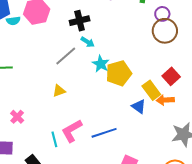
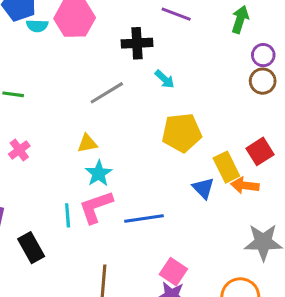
brown circle: (165, 31) -> (263, 81), size x0.7
cyan arrow: (88, 42) -> (165, 79), moved
cyan star: (101, 64) -> (99, 173), moved
pink cross: (17, 117) -> (19, 150), moved

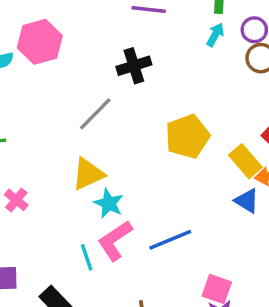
black cross: (137, 43) -> (134, 66), moved
cyan arrow: (165, 79) -> (215, 35), moved, turned -90
yellow triangle: (87, 143) -> (88, 174), size x1.5
blue triangle: (203, 188) -> (247, 201), moved

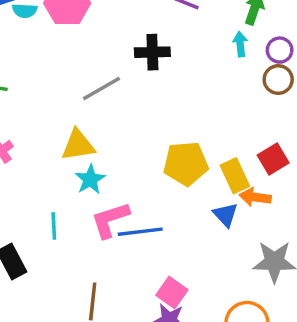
cyan arrow: (215, 35) -> (240, 44), turned -50
yellow pentagon: (187, 136) -> (186, 164), moved
pink L-shape: (115, 240) -> (110, 220), moved

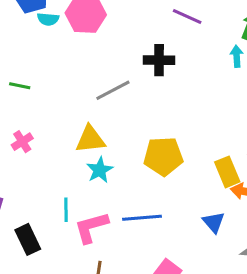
yellow pentagon: (186, 164) -> (163, 156), moved
blue triangle: (225, 215) -> (214, 222), moved
pink L-shape: (110, 220) -> (91, 227), moved

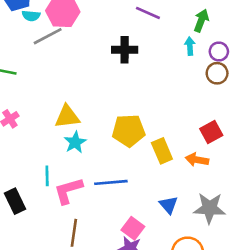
gray line: (113, 90) -> (48, 36), moved
yellow rectangle: (227, 172) -> (162, 151), moved
blue triangle: (214, 222) -> (169, 205), moved

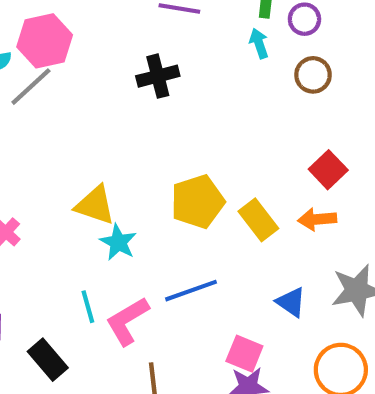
purple circle: (219, 52) -> (304, 19), moved
yellow triangle: (67, 117) -> (95, 205), turned 40

